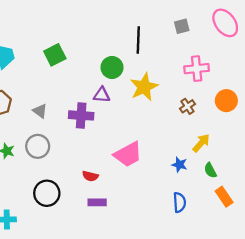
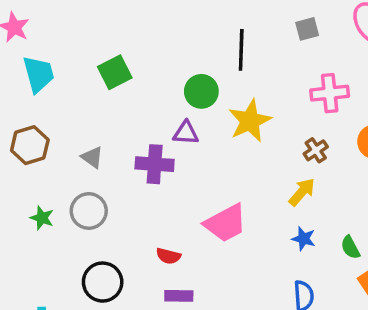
yellow arrow: (201, 143) -> (302, 192), moved

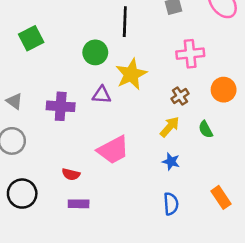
purple triangle: (186, 133) -> (102, 95), moved
green semicircle: (350, 247) -> (206, 129), moved

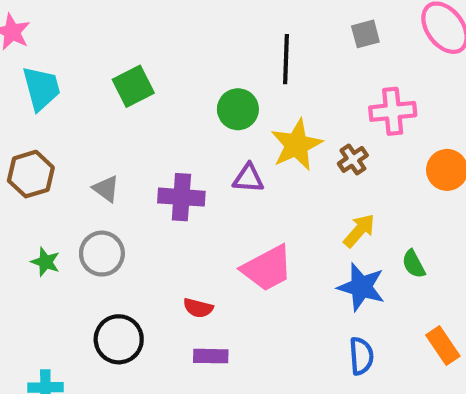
brown cross: (180, 96) -> (353, 159), moved
green semicircle: (206, 129) -> (414, 264), moved
blue star: (171, 161) -> (361, 287), size x1.6

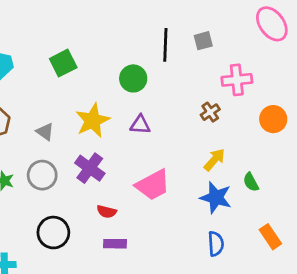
gray square: (365, 34) -> (203, 41), moved
yellow star: (296, 145) -> (93, 120), moved
purple cross: (181, 197) -> (90, 168), moved, turned 32

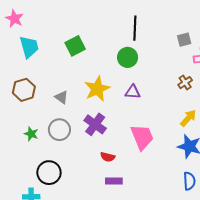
gray square: (203, 41) -> (184, 40), moved
black line: (165, 45) -> (135, 28), moved
pink trapezoid: (153, 185) -> (142, 137), turned -84
black circle: (53, 233) -> (49, 173), moved

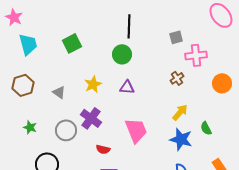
yellow star: (97, 89) -> (93, 84), size x0.7
gray circle: (59, 130) -> (66, 130), moved

